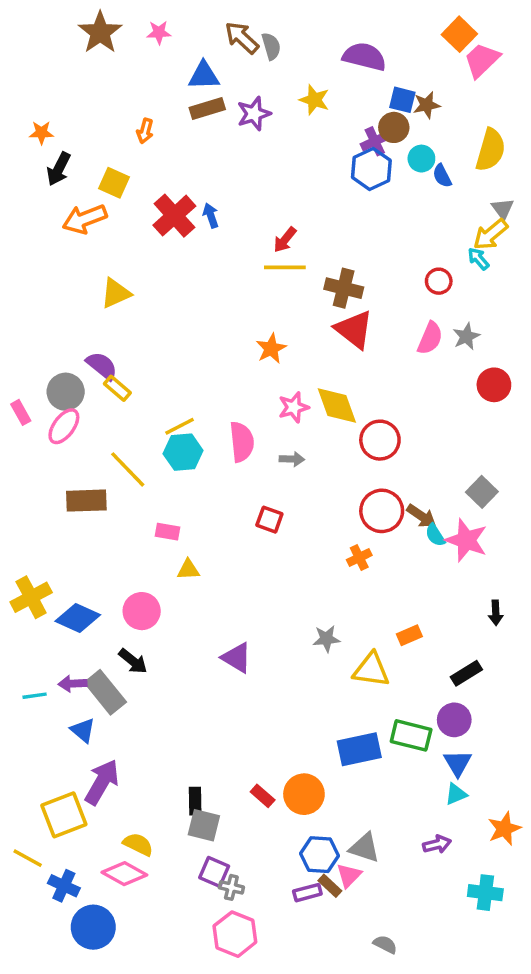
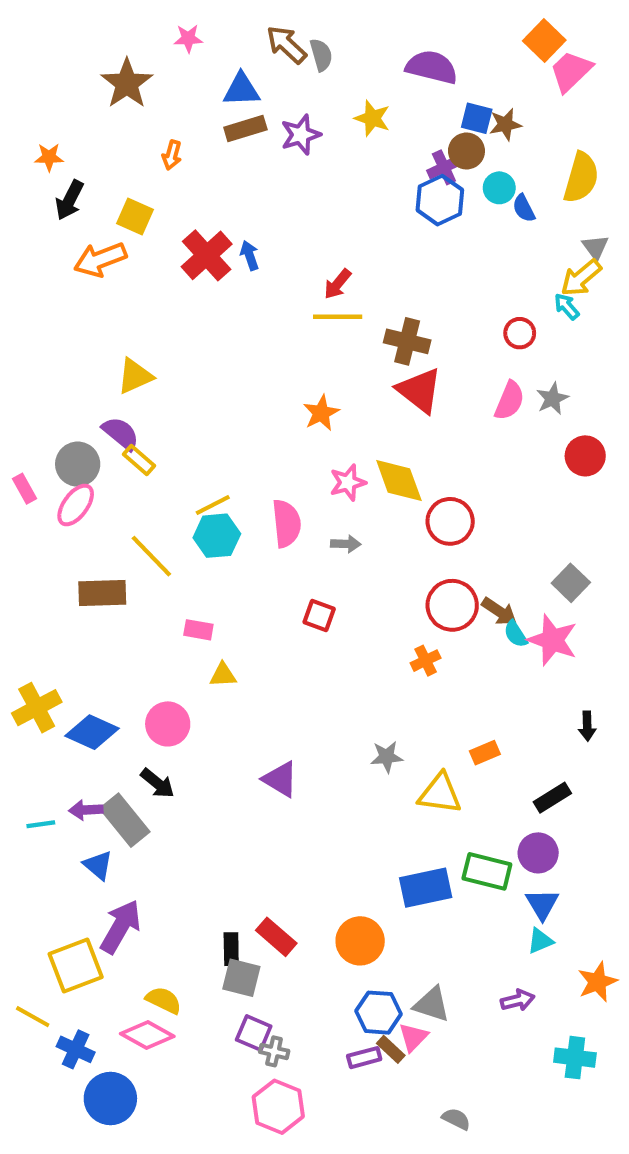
brown star: (100, 32) -> (127, 83), moved
yellow triangle: (116, 293) -> (135, 376), moved
red rectangle: (263, 796) -> (276, 937), moved, size x1.4

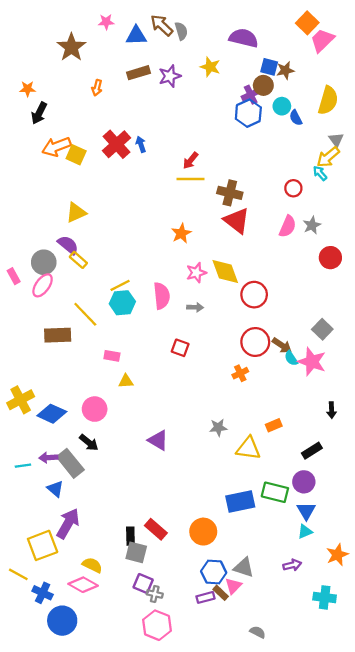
blue triangle: (241, 90) -> (136, 36), moved
yellow square: (135, 216) -> (76, 155), moved

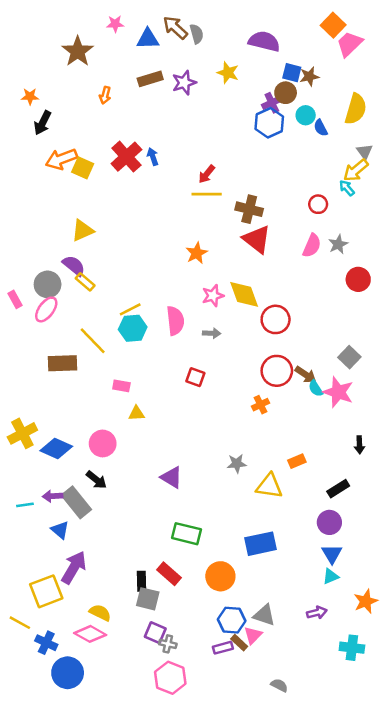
green rectangle: (275, 492) -> (187, 534), moved

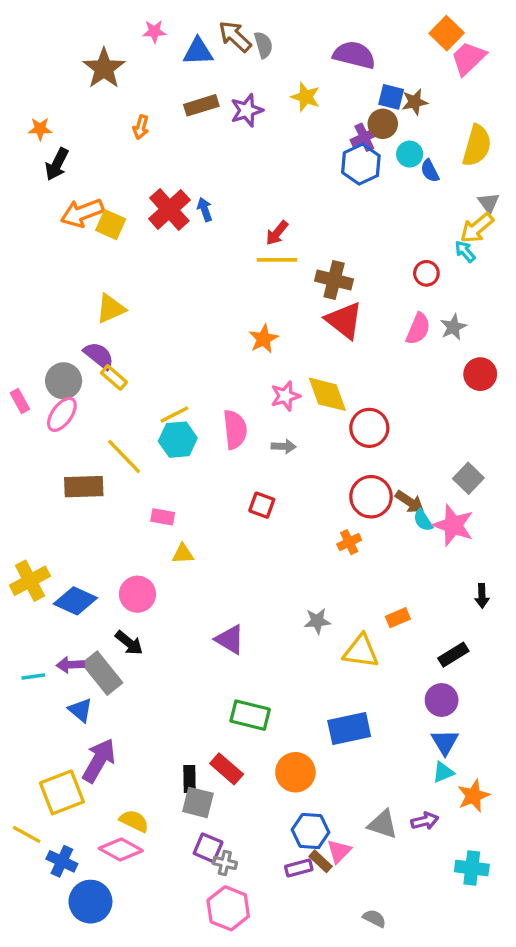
orange star: (366, 601) -> (473, 796), moved
gray triangle: (264, 615) -> (383, 824), moved

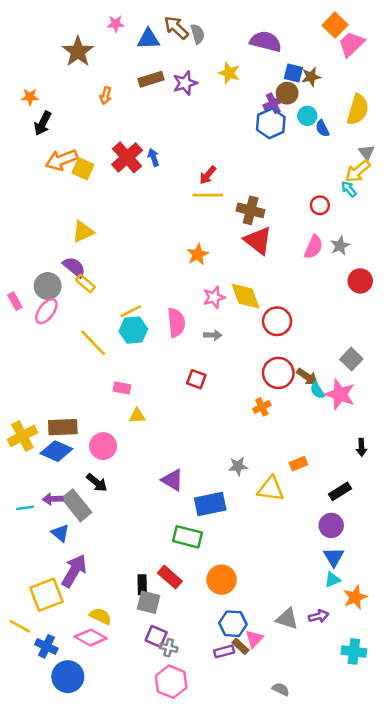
brown rectangle: (84, 487) -> (63, 427), moved
blue rectangle: (349, 729) -> (210, 504), moved

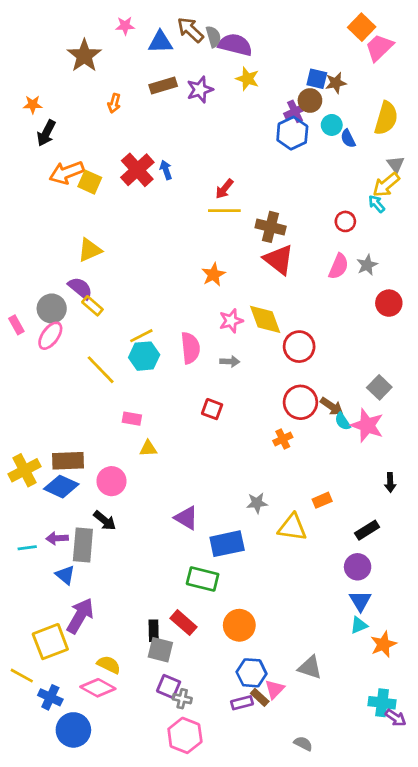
purple semicircle: (266, 41) -> (235, 45), moved
gray rectangle: (77, 505) -> (83, 545), turned 44
purple arrow: (319, 616) -> (396, 718), moved, turned 48

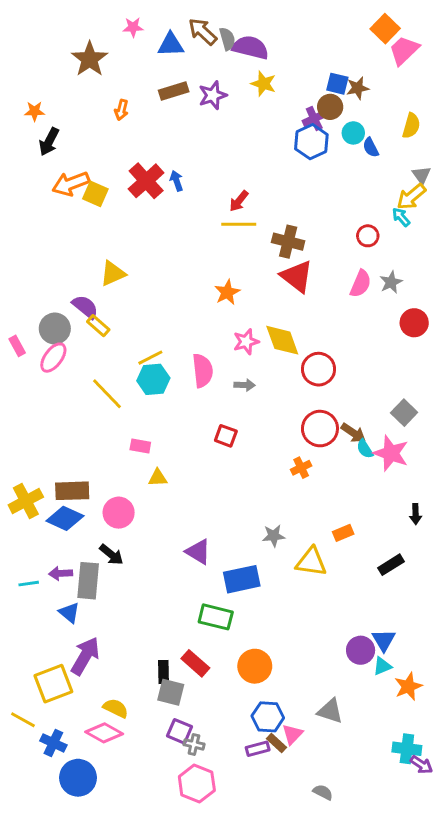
yellow semicircle: (386, 118) -> (411, 126), size x0.7
yellow triangle: (90, 250) -> (113, 274), moved
purple circle: (358, 567) -> (361, 650), moved

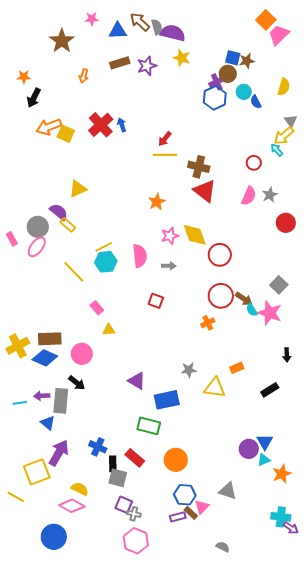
pink rectangle: (140, 446) -> (97, 308), turned 40
blue cross: (53, 743) -> (98, 447), moved

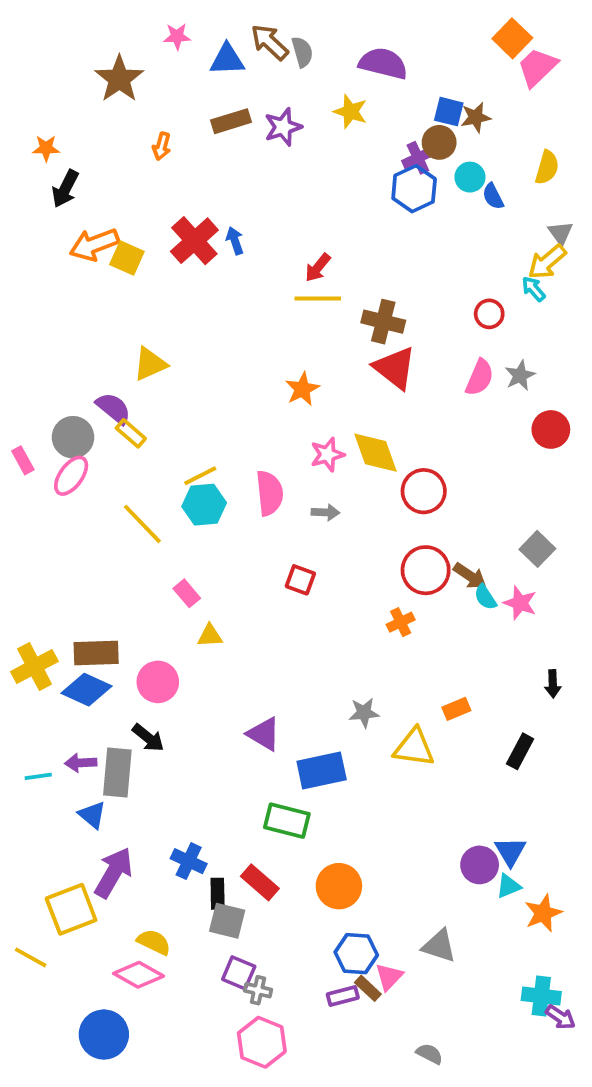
purple semicircle: (173, 33) -> (383, 63), moved
pink star: (270, 313) -> (520, 603), size x0.7
black rectangle: (270, 390) -> (520, 751), turned -30

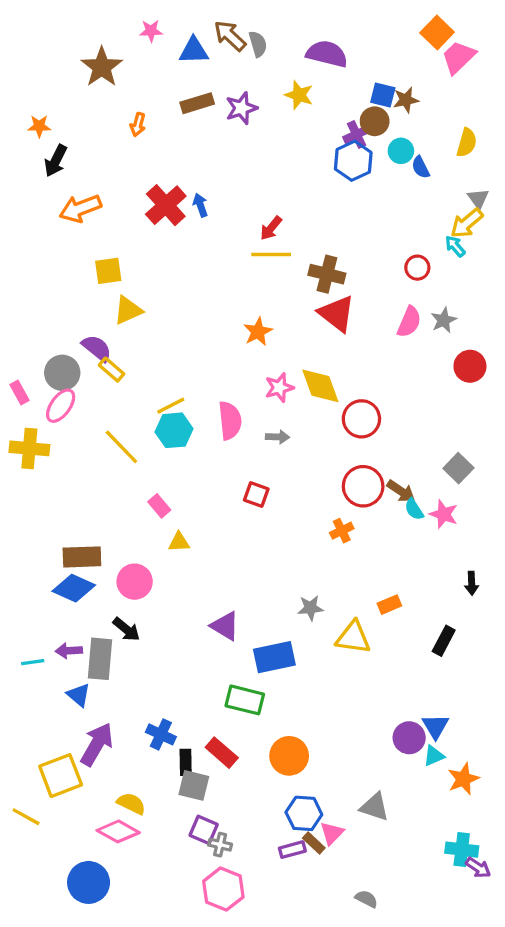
yellow square: (127, 258) -> (108, 271), moved, turned -32
yellow cross: (34, 666) -> (29, 448), moved, turned 33

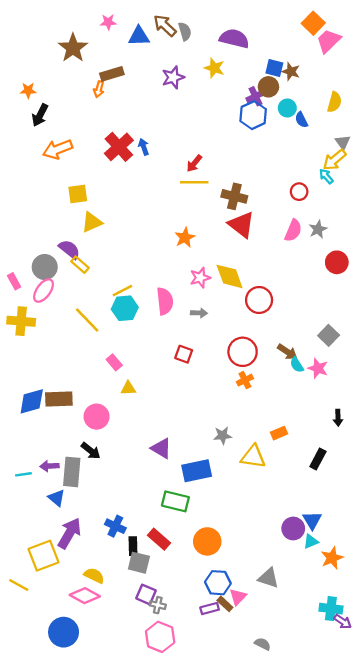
brown star: (406, 100) -> (291, 72), turned 30
brown rectangle: (197, 103) -> (112, 74), moved
red circle: (363, 486) -> (243, 352), moved
blue diamond: (74, 588) -> (32, 401), moved, turned -40

